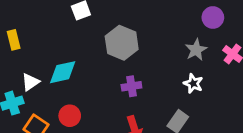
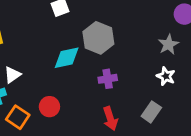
cyan diamond: (63, 72) -> (67, 58), moved

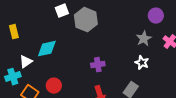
gray hexagon: (98, 38) -> (86, 20), moved
cyan diamond: (67, 58) -> (47, 49), moved

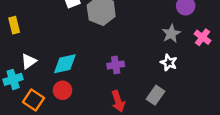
cyan diamond: (47, 49) -> (65, 64), moved

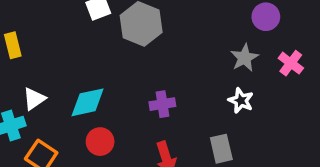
red circle: (63, 90) -> (100, 142), moved
gray rectangle: (155, 95) -> (221, 149), turned -48

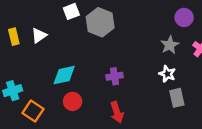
white triangle: (34, 99) -> (39, 35), moved
gray rectangle: (221, 149) -> (177, 98), moved

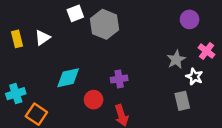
gray star: (170, 45) -> (176, 60), moved
white star: (167, 74) -> (194, 77), moved
red circle: (73, 101) -> (94, 100), moved

